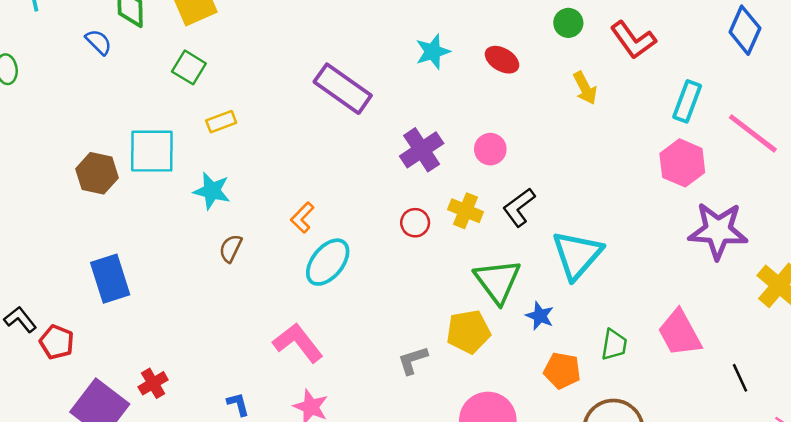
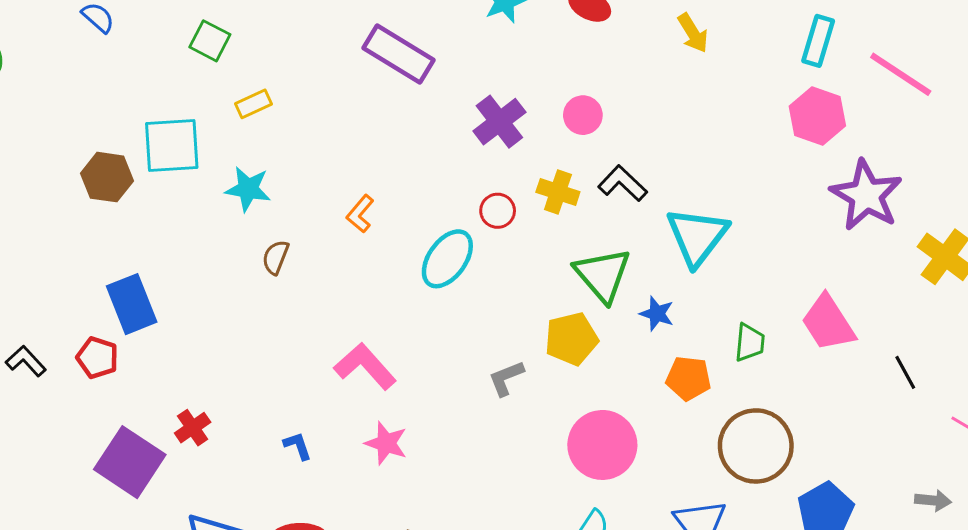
black L-shape: (519, 207) -> (623, 183), turned 84
purple star: (718, 231) -> (866, 195), turned 30
cyan ellipse: (328, 262) -> (447, 259), moved
red pentagon: (57, 342) -> (97, 358), moved

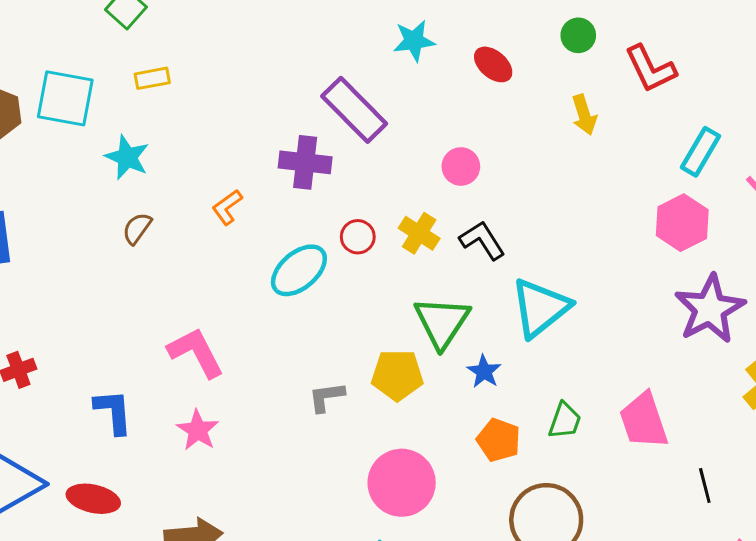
purple rectangle: (399, 54) -> (354, 110), moved
purple cross: (499, 122) -> (305, 162), moved, turned 30
blue L-shape: (298, 446) -> (113, 412), size x1.6

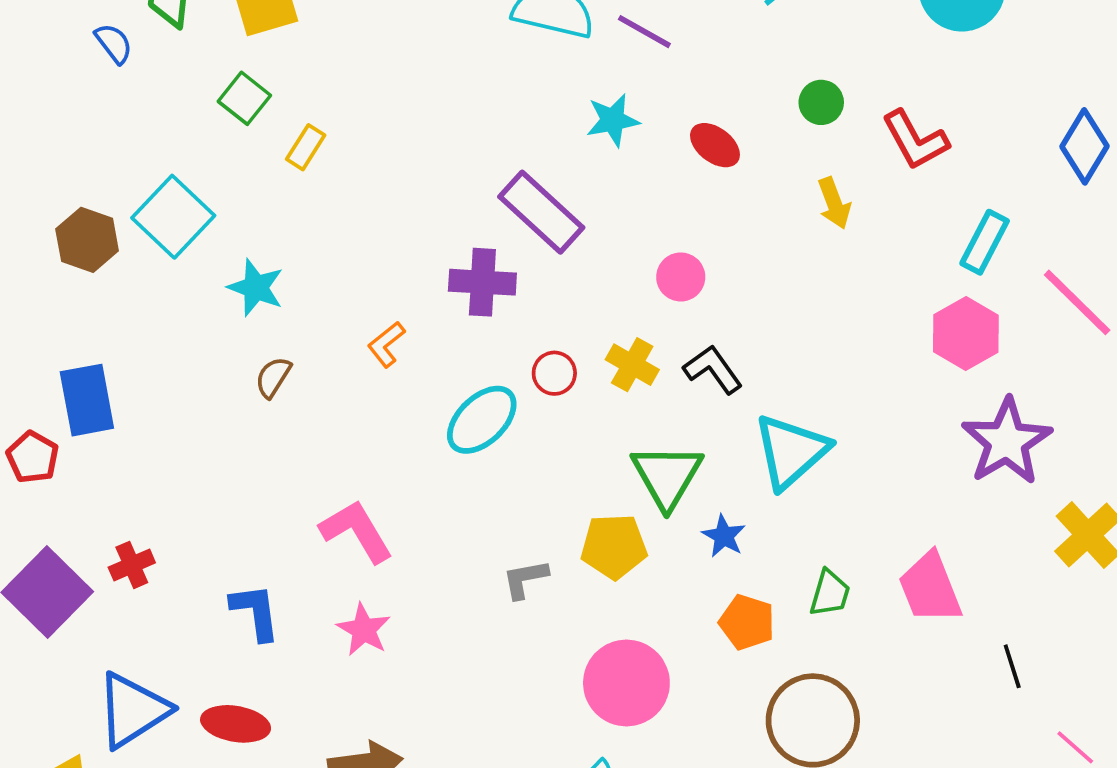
yellow rectangle: (152, 78) -> (306, 147), moved, turned -44
cyan square: (65, 98) -> (173, 217), turned 36

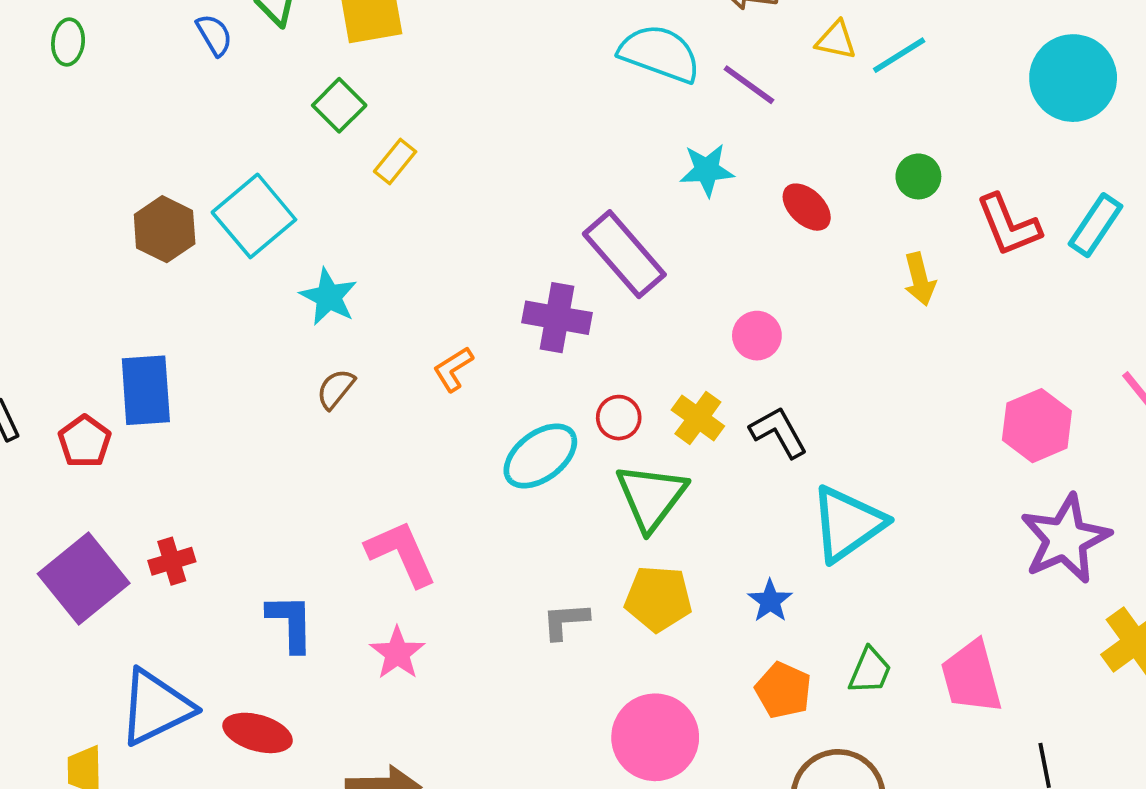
cyan rectangle: (985, 242) -> (1095, 225), moved
green triangle: (667, 476) -> (651, 497), moved

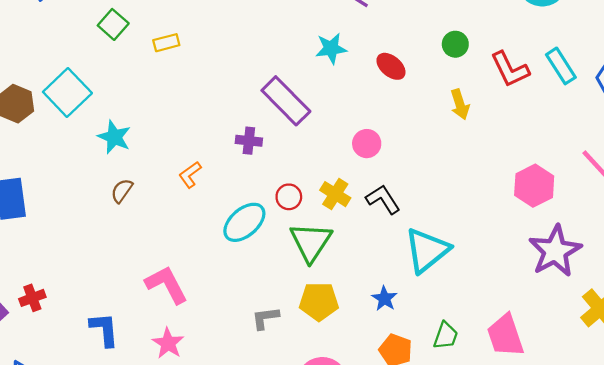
yellow rectangle: (395, 162) -> (166, 43), moved, turned 40
cyan rectangle: (1095, 225) -> (561, 66), turned -63
purple cross: (557, 318) -> (249, 141), size x0.7

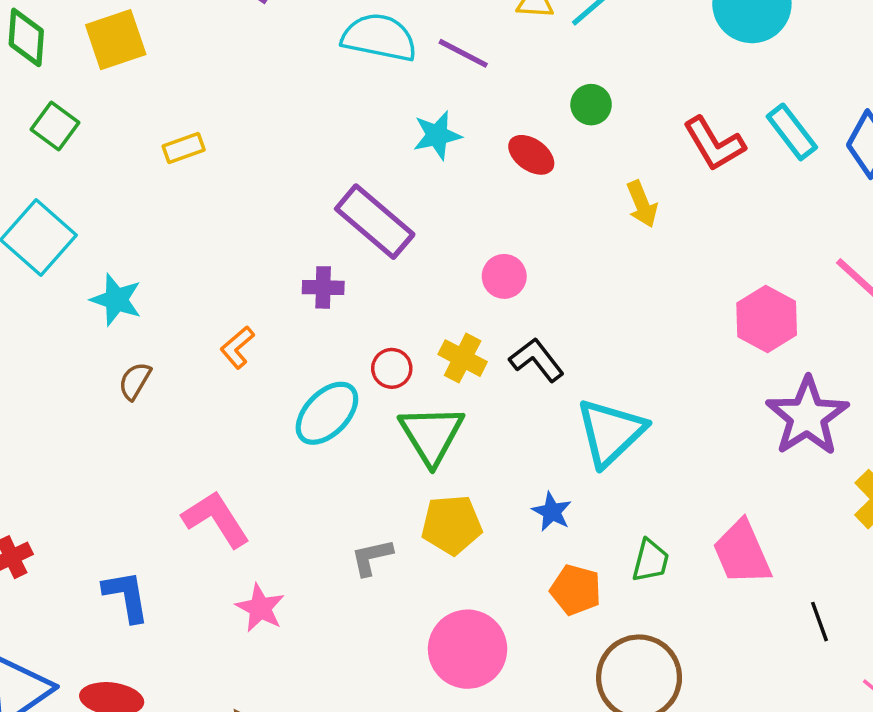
green square: (113, 24) -> (55, 126), moved
green circle: (455, 44) -> (591, 105), moved
pink star: (168, 343) -> (260, 608), moved

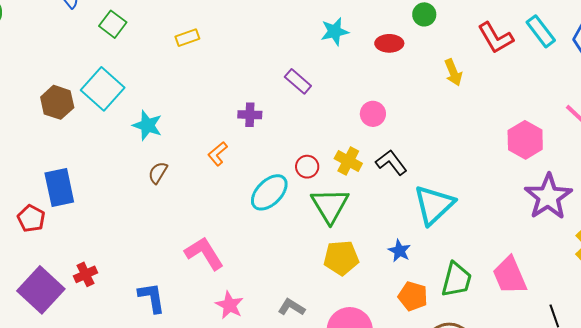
red ellipse: (531, 155) -> (389, 43), turned -36
purple rectangle: (375, 222) -> (298, 81), size x0.6
purple cross: (323, 287) -> (250, 115), moved
gray L-shape: (372, 557) -> (291, 307), moved, turned 44
green trapezoid: (650, 561) -> (456, 280), size x1.4

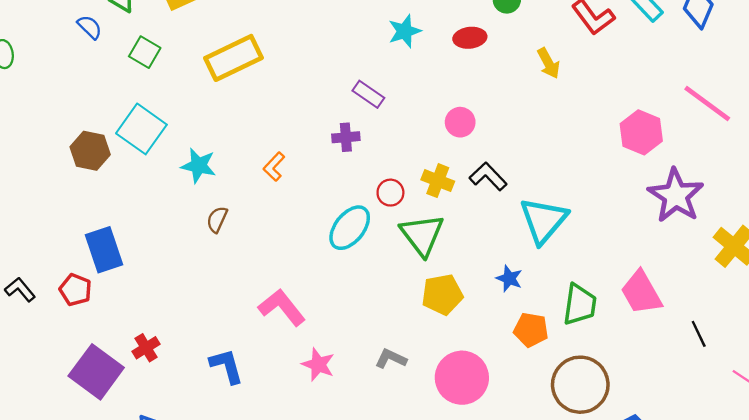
yellow rectangle: (187, 38) -> (234, 58), size x2.0
purple cross: (250, 115) -> (346, 137), moved
orange L-shape: (218, 154) -> (274, 167), moved

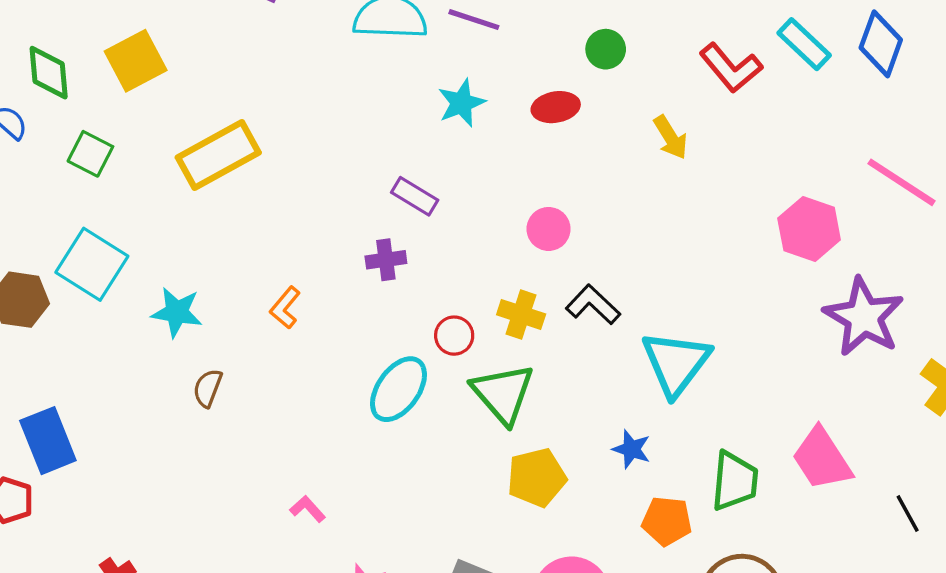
pink L-shape: (282, 307) -> (308, 509), size x0.5

